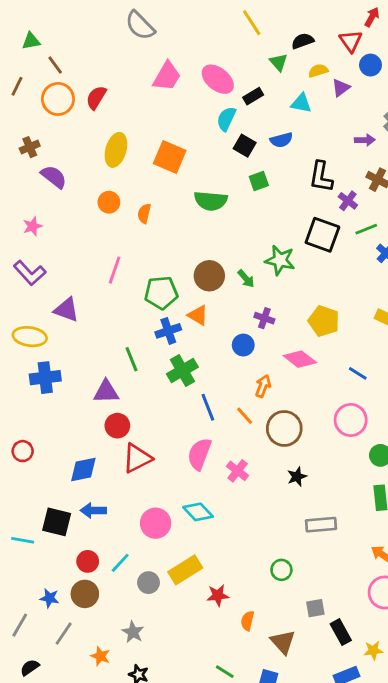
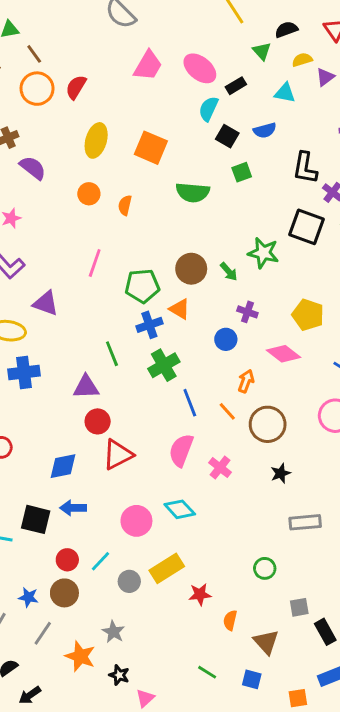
orange star: (100, 656) -> (80, 656), size x1.5

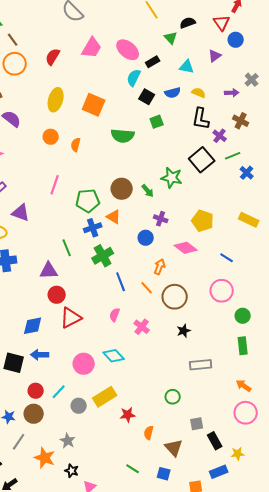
yellow semicircle: (302, 60) -> (199, 93), moved, turned 40
red semicircle: (76, 87) -> (53, 57), moved
black square: (307, 227) -> (202, 160), turned 30
pink semicircle: (181, 450) -> (115, 315), size x0.6

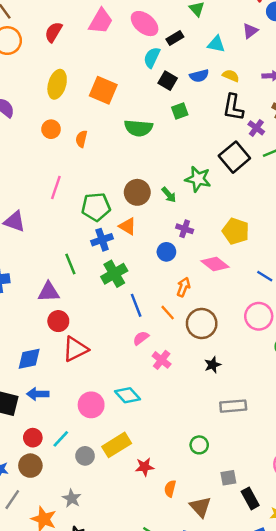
pink semicircle: (115, 315) -> (141, 338), moved, turned 32

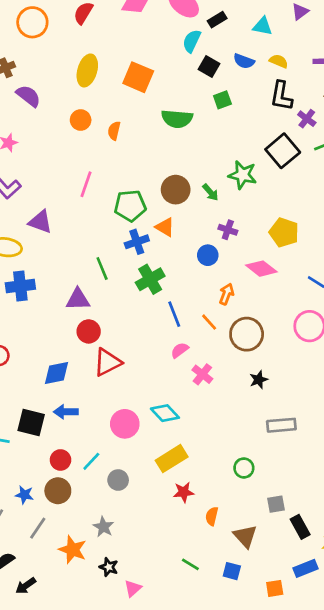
blue semicircle: (199, 76) -> (244, 61), turned 36
yellow rectangle: (117, 445) -> (172, 459), moved

